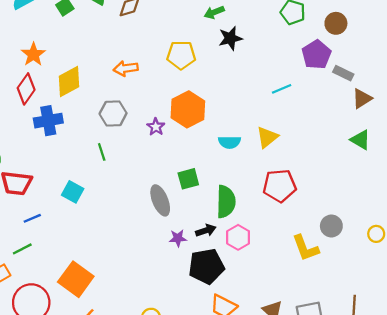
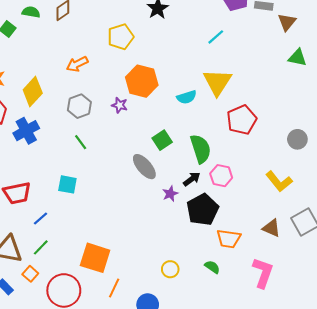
yellow triangle: (267, 137) -> (217, 82), size x1.4
yellow L-shape: (306, 248) -> (279, 181), moved

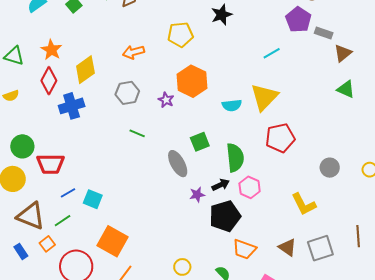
green line: (81, 142) -> (137, 133), moved, turned -42
cyan square: (67, 184) -> (93, 199), moved

